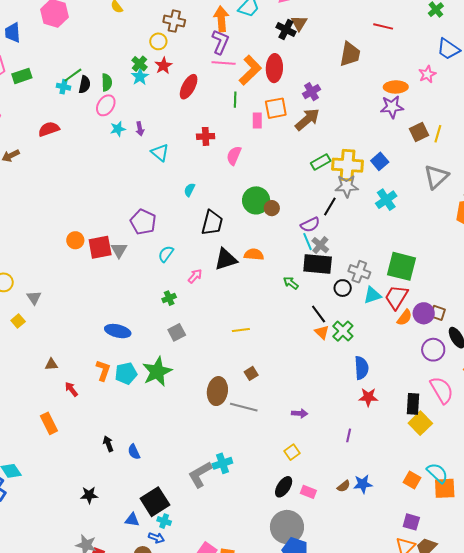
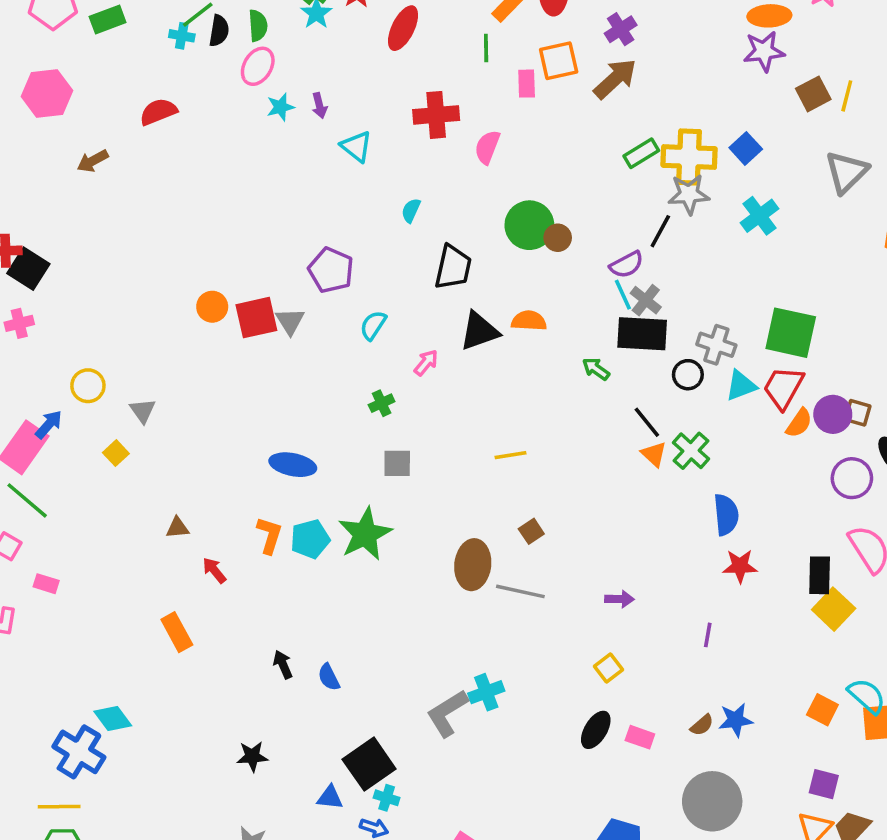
red cross: (206, 136) -> (436, 115), size x1.4
gray square: (177, 332) -> (397, 463), turned 30
gray circle: (287, 527) -> (712, 801), moved

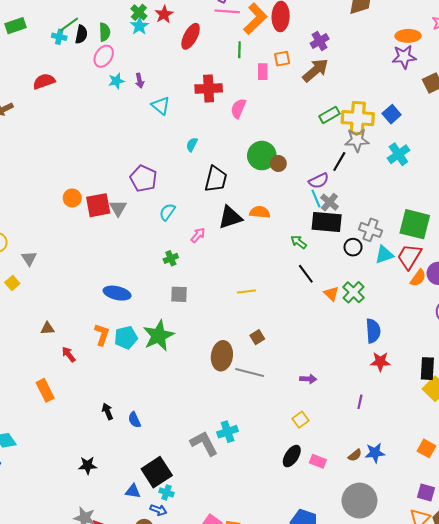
orange square: (559, 61) -> (282, 59), size x0.7
black line: (647, 422) -> (306, 274), moved
gray L-shape: (447, 713) -> (204, 443), turned 92

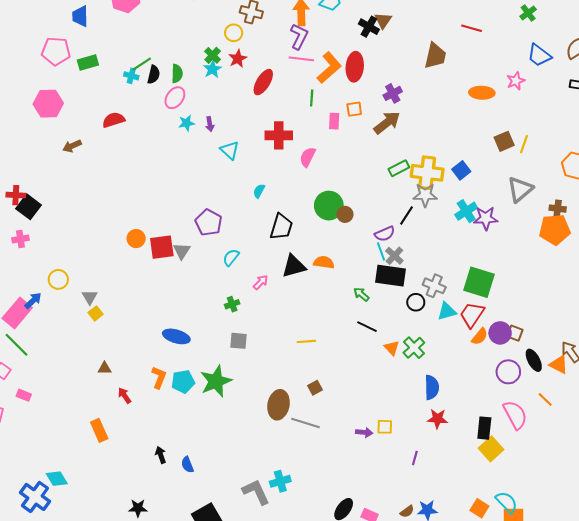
purple star: (404, 57) -> (486, 218), moved
black line: (306, 274) -> (367, 327), turned -30
yellow square: (12, 283) -> (96, 313), moved
yellow square: (300, 420) -> (385, 427), moved, turned 35

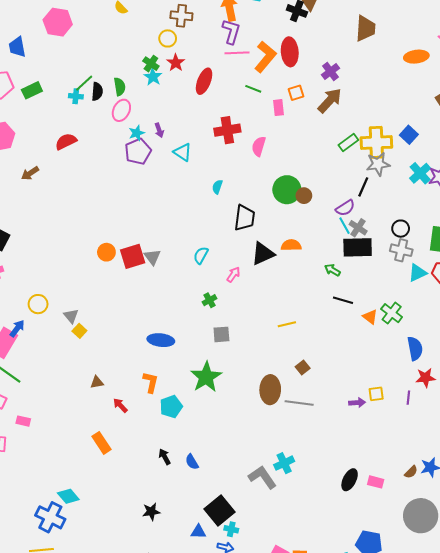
green line: (312, 98) -> (253, 89), turned -63
purple pentagon: (209, 223) -> (138, 151), moved, turned 30
black circle: (416, 302) -> (401, 229), moved
cyan pentagon: (183, 382) -> (171, 407), moved
purple line: (415, 458) -> (408, 398), moved

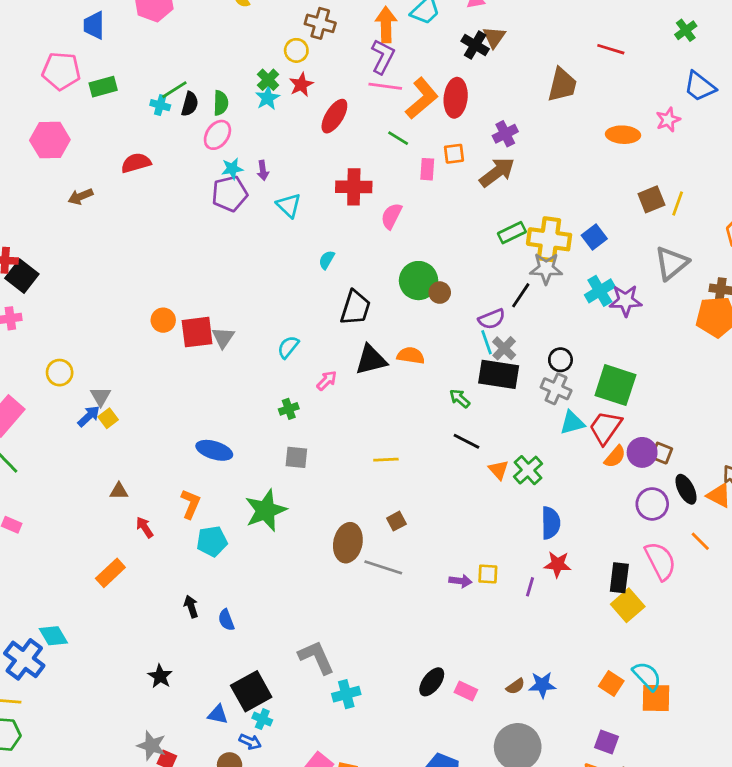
blue arrow: (17, 328) -> (89, 416), moved
orange rectangle: (101, 443) -> (110, 573), turned 70
cyan cross: (284, 463) -> (346, 694), moved
black star: (151, 512) -> (160, 676), turned 30

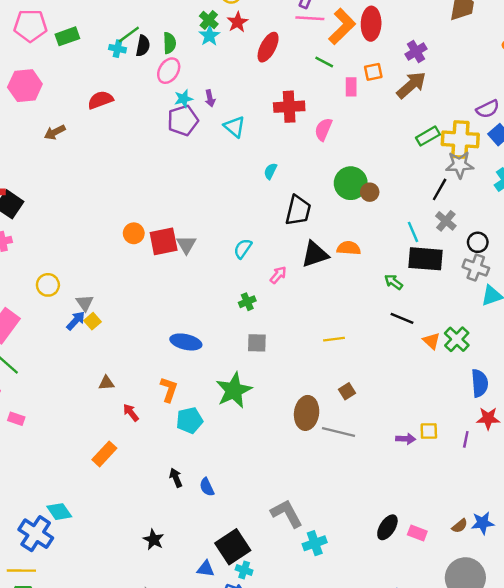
purple semicircle: (492, 319) -> (488, 109), moved
gray cross: (504, 348) -> (446, 221), moved

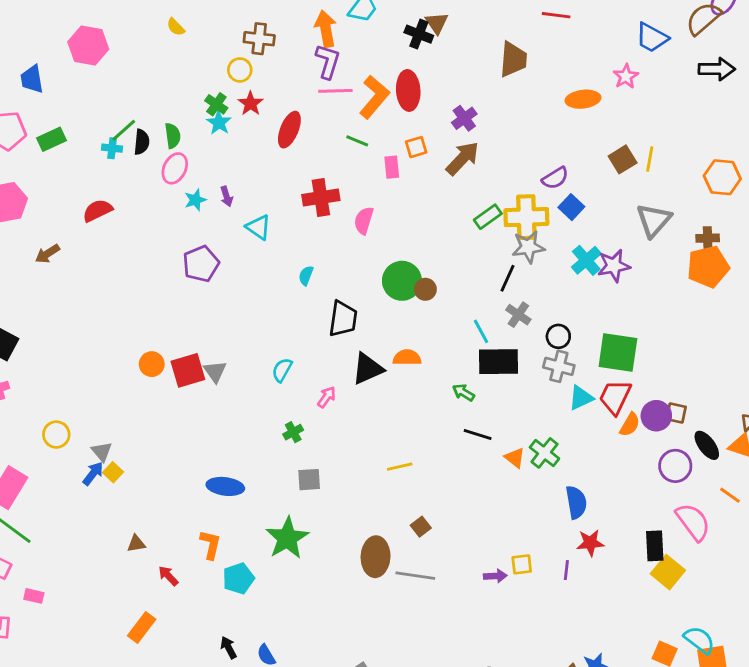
purple pentagon: (183, 120) -> (201, 264), moved

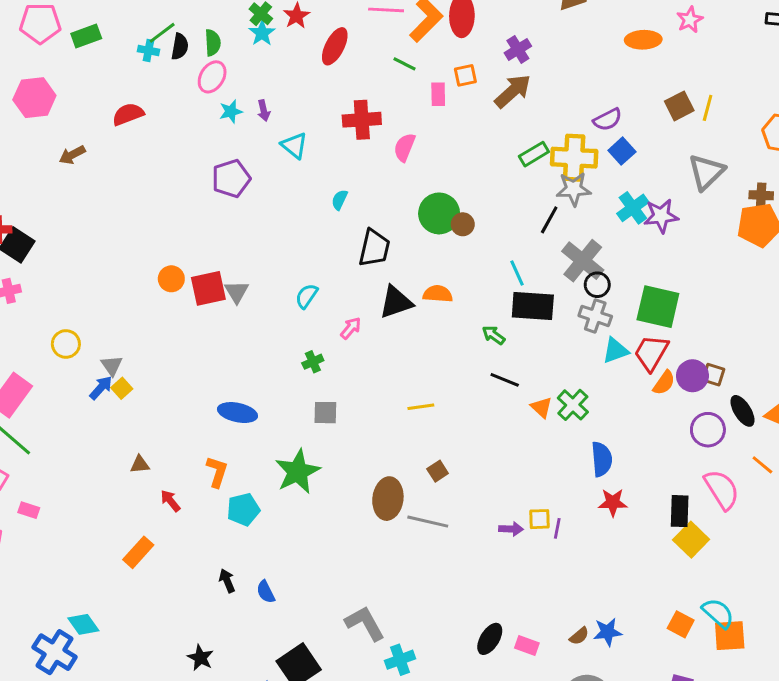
gray cross: (518, 315) -> (583, 261), moved, size x1.6
purple line: (566, 570) -> (557, 528), moved

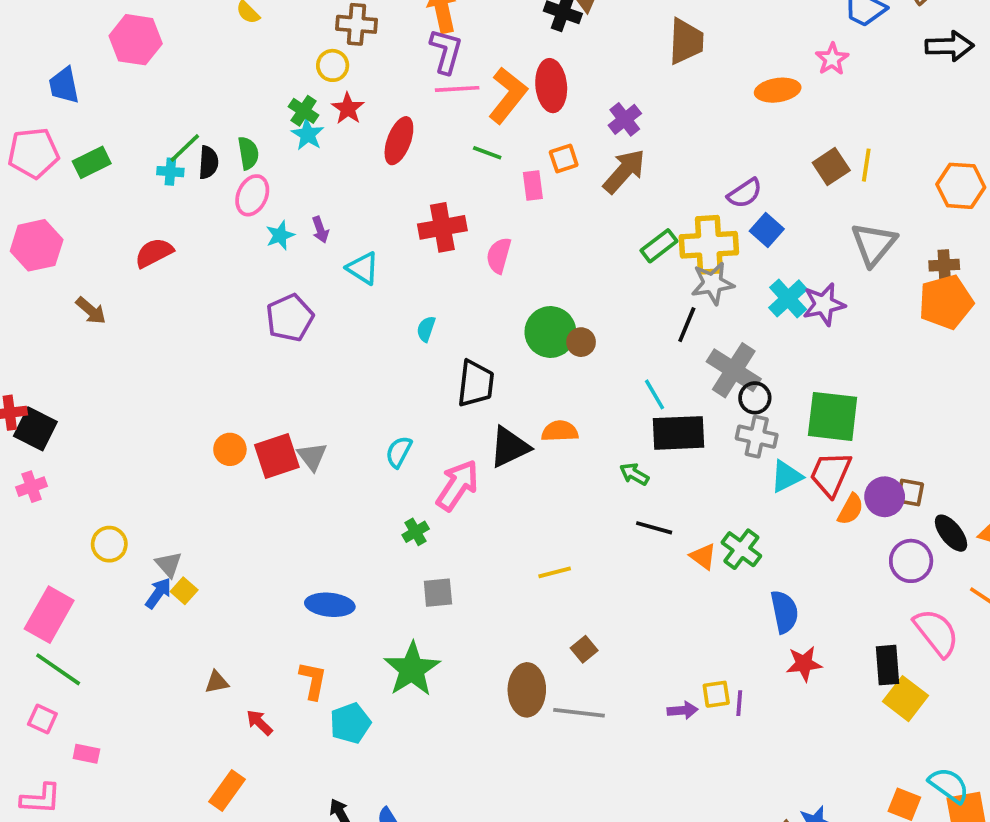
brown arrow: (72, 155) -> (91, 311), turned -105
pink arrow: (351, 328) -> (457, 485), size x1.8

